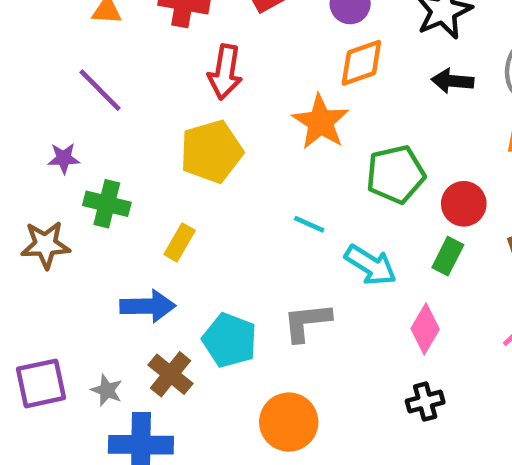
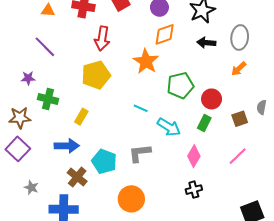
purple square: (41, 383) -> (18, 149), moved, turned -35
gray star: (107, 390) -> (31, 187), moved

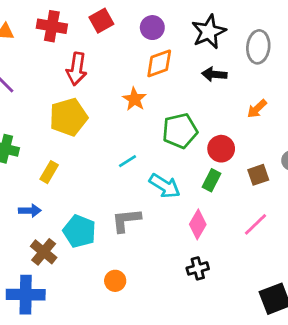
gray ellipse: (240, 37) -> (258, 47), moved
orange star: (146, 61) -> (134, 99), size x0.7
cyan line: (141, 108) -> (128, 161), turned -56
blue arrow: (67, 146) -> (30, 211), size x0.7
orange circle: (131, 199) -> (115, 281), size x0.6

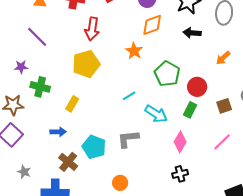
green pentagon: (180, 131) -> (167, 74), turned -30

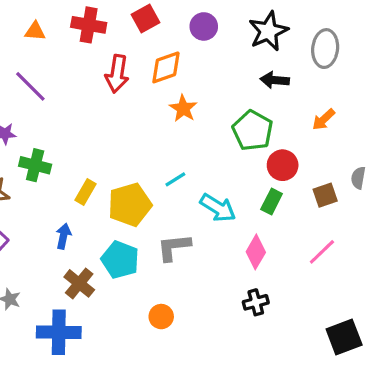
orange diamond: (152, 25) -> (166, 67), moved
yellow pentagon: (86, 64) -> (130, 205), moved
green pentagon: (167, 74) -> (253, 131), moved
blue arrow: (58, 132) -> (63, 236), turned -77

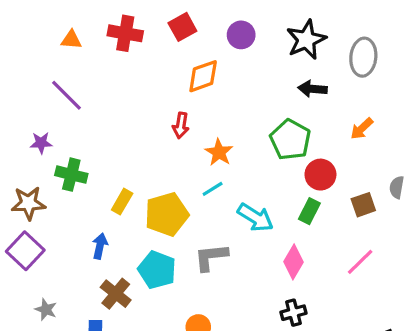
red arrow: (117, 74) -> (181, 125), moved, size x0.7
orange star: (183, 108) -> (219, 152), moved

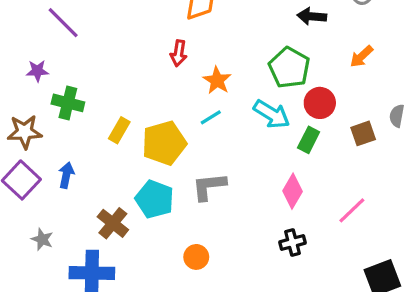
cyan arrow: (255, 217) -> (272, 114), moved
blue arrow: (100, 246) -> (66, 175), moved
pink line: (360, 262) -> (352, 210), moved

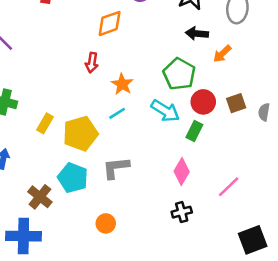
orange arrow: (362, 56) -> (222, 54), moved
brown square: (363, 133) -> (236, 103), moved

